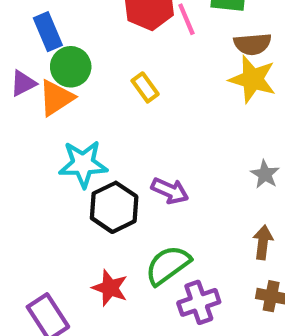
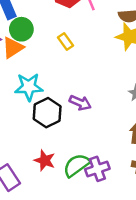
green semicircle: (168, 265) -> (77, 165), moved

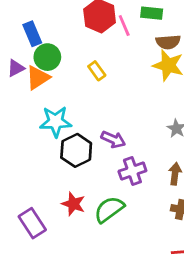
purple cross: (97, 169) -> (132, 171), moved

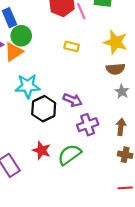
brown semicircle: (168, 42) -> (115, 69), moved
yellow rectangle: (97, 71) -> (72, 46), moved, turned -40

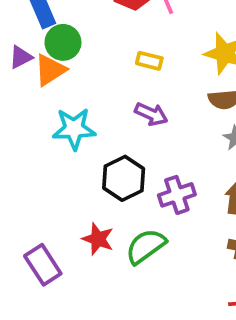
purple arrow: (73, 100) -> (151, 114), moved
black hexagon: (44, 109) -> (124, 178), moved

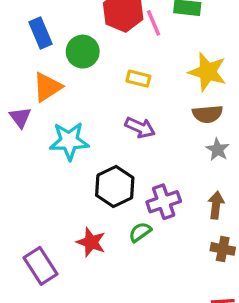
green circle: (63, 42) -> (83, 52), moved
purple triangle: (21, 57) -> (20, 117), moved, turned -40
green semicircle: (146, 246) -> (140, 232), moved, size x0.6

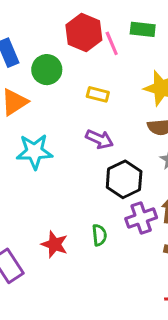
black hexagon: (115, 187) -> (124, 179), moved
purple cross: (164, 202) -> (141, 218), moved
green semicircle: (140, 232) -> (99, 235), turned 120

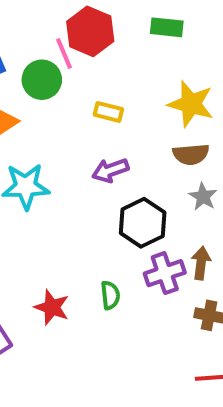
pink line: (112, 43) -> (64, 54), moved
purple arrow: (99, 139) -> (110, 170), turned 136

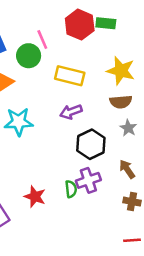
red hexagon: (90, 31) -> (80, 25), moved
yellow rectangle: (108, 112) -> (70, 76), size x1.6
brown arrow: (201, 263) -> (127, 169), turned -42
purple cross: (165, 273) -> (88, 180), moved

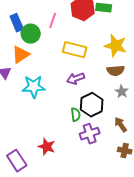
pink line: (42, 40) -> (53, 21), turned 42
green circle: (29, 56) -> (31, 34), moved
green semicircle: (71, 189) -> (76, 115), moved

